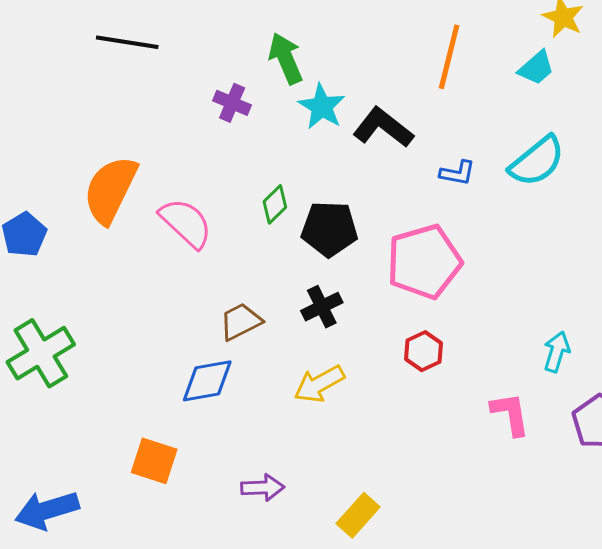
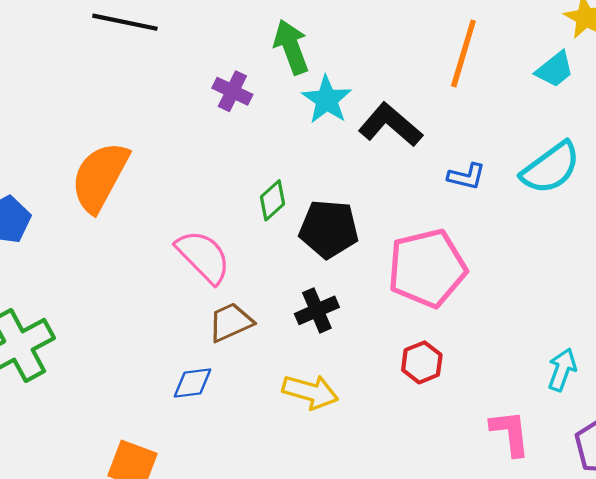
pink semicircle: (186, 223) -> (203, 257), moved
blue diamond: (207, 381) -> (193, 383), size x0.7
yellow arrow: (319, 384) -> (310, 392), turned -138

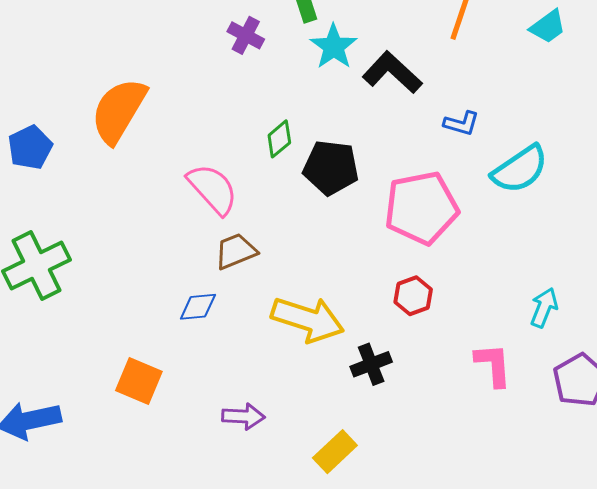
cyan semicircle: (551, 168) -> (520, 169), moved
black cross: (317, 310) -> (371, 364), moved
yellow arrow: (310, 392) -> (308, 319), size x1.4

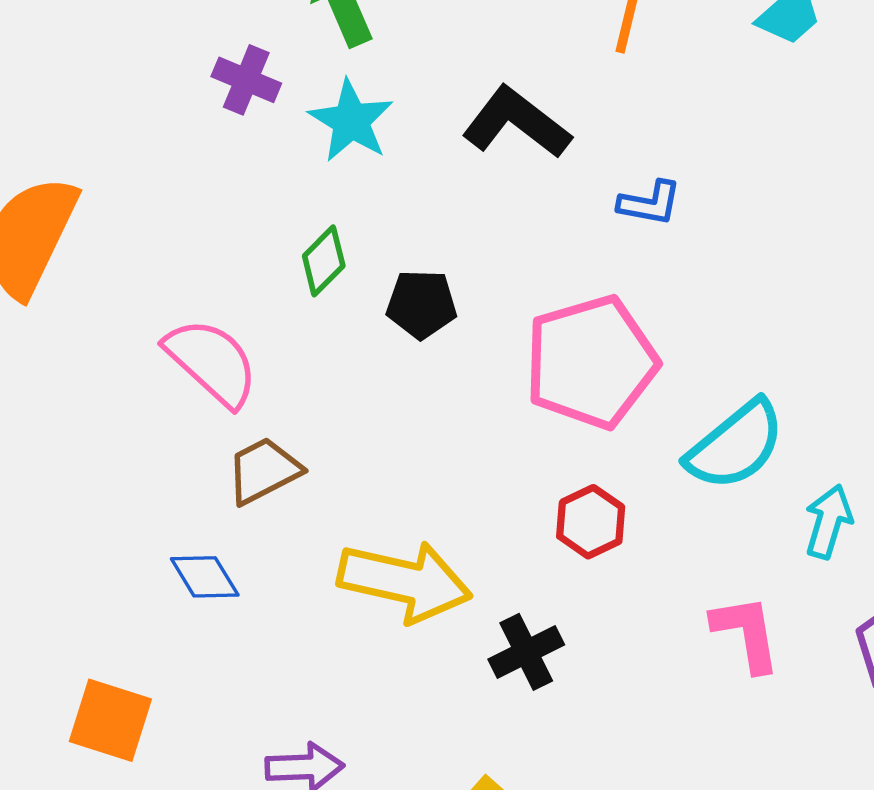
cyan star: (334, 47) -> (351, 121), moved
black pentagon: (331, 168) -> (421, 304), size x0.7
cyan semicircle: (520, 169) -> (735, 445), moved
blue diamond: (198, 307) -> (205, 577), turned 69

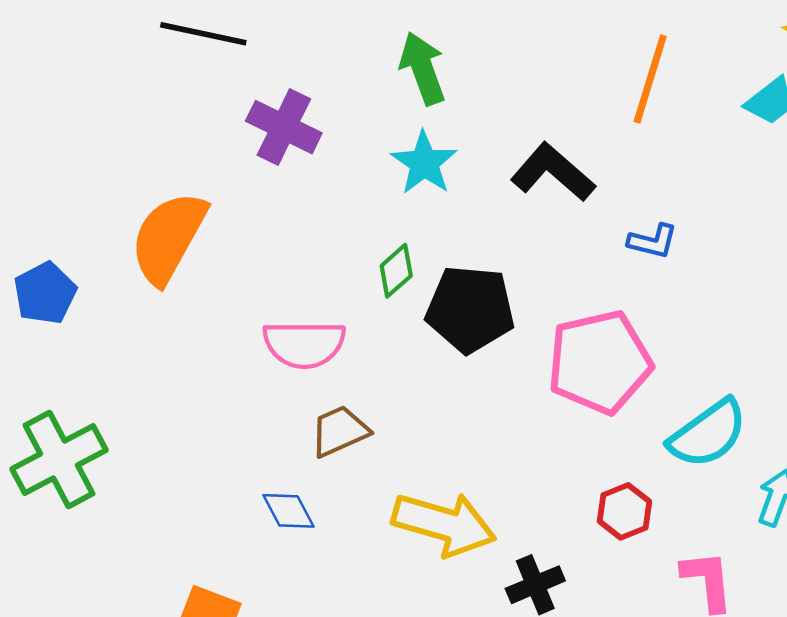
purple cross: (246, 80) -> (284, 127), moved, size x1.4
black pentagon: (421, 304) -> (470, 309), size x1.6
pink semicircle: (212, 362) -> (304, 344), turned 134
red hexagon: (591, 522) -> (624, 511), moved

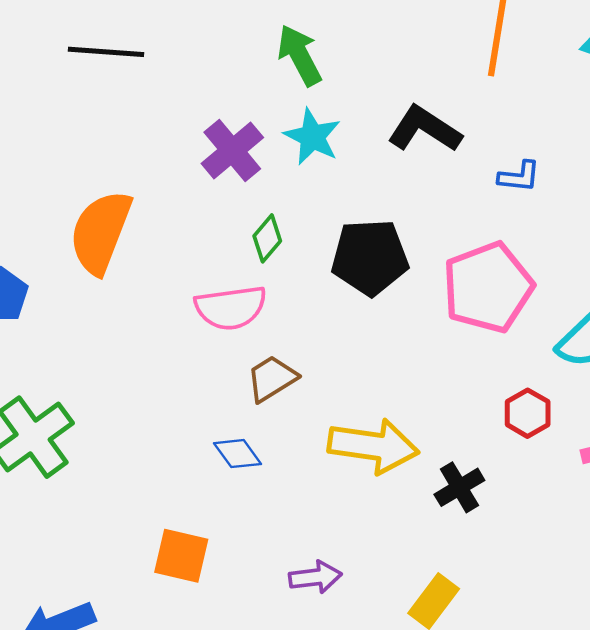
purple cross: (284, 127) -> (232, 150), moved, turned 32
green diamond: (396, 271) -> (267, 238), moved

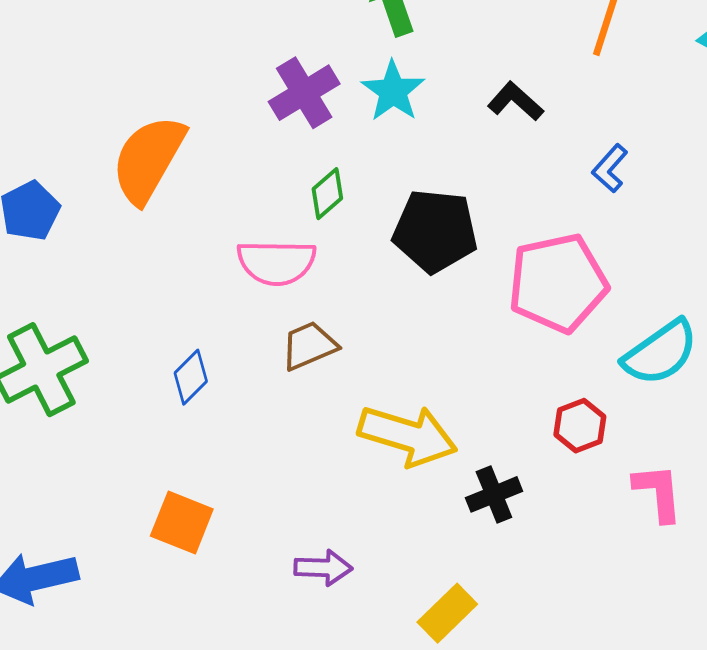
black L-shape: (425, 129) -> (515, 101), size x0.7
blue L-shape: (519, 177) -> (610, 168), turned 117
blue diamond: (237, 454) -> (191, 377), moved, turned 72

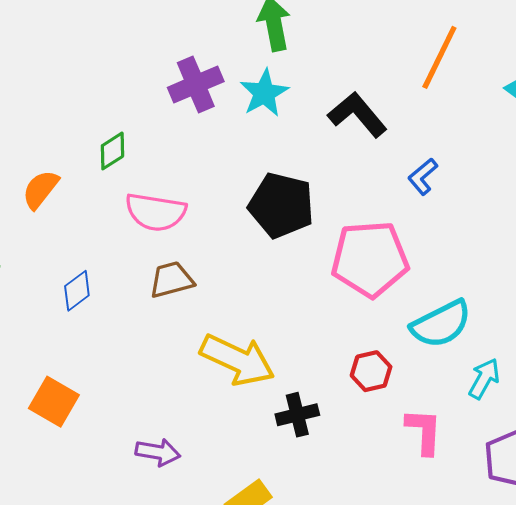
black L-shape: (515, 101) -> (357, 115), size x1.4
orange semicircle: (148, 159) -> (40, 189), moved, size x0.6
green diamond: (327, 194) -> (112, 151), moved

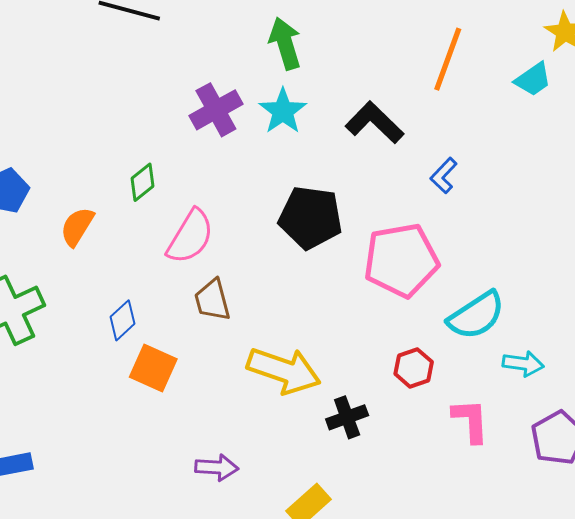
pink semicircle: (156, 212) -> (190, 237), turned -62
brown trapezoid: (171, 280) -> (212, 300), turned -84
cyan arrow: (484, 379) -> (523, 364), turned 75
orange square: (54, 402) -> (153, 368), moved

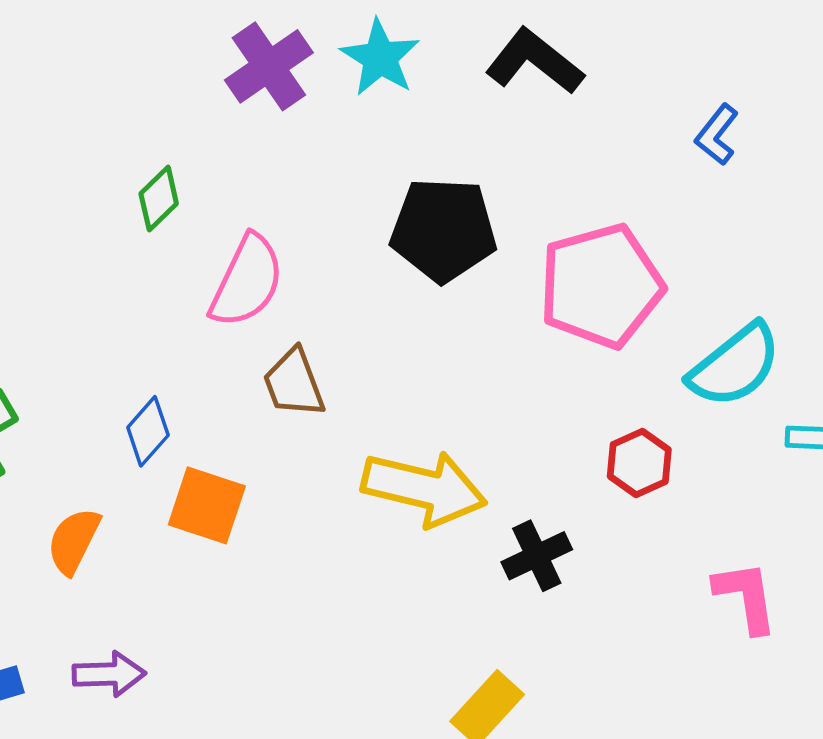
blue L-shape: (444, 176) -> (717, 135), moved
orange semicircle: (77, 227) -> (74, 541), moved
pink L-shape: (471, 421) -> (746, 597), moved
purple arrow: (217, 467) -> (109, 674), moved

